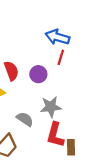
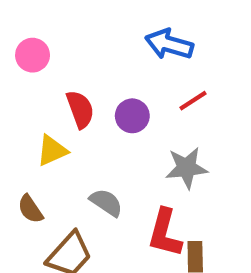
red line: (61, 57) -> (193, 101), moved, turned 40
gray star: (51, 107) -> (186, 168), moved

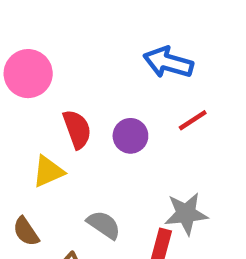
pink circle: (33, 55) -> (28, 74), size x1.4
gray star: (186, 168) -> (186, 214), moved

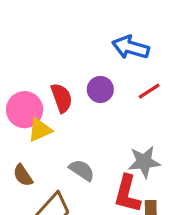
pink circle: (28, 74) -> (25, 110), moved
purple circle: (130, 136) -> (100, 89), moved

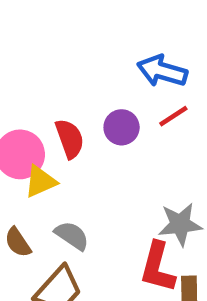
red line: (149, 91) -> (173, 116), moved
gray semicircle: (82, 170) -> (72, 236), moved

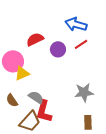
red semicircle: (70, 139) -> (35, 39), moved, turned -96
red L-shape: (158, 267) -> (44, 111), moved

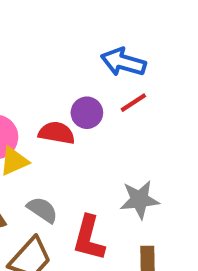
red semicircle: (35, 39) -> (57, 133), moved, turned 36
red L-shape: (44, 111) -> (89, 238), moved

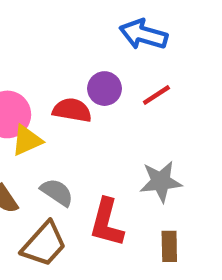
red line: (133, 103) -> (156, 95), moved

